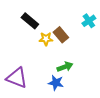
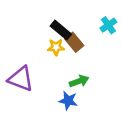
black rectangle: (30, 21) -> (61, 30), moved
purple triangle: (17, 78) -> (21, 79), moved

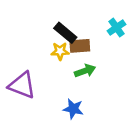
brown rectangle: (74, 42) -> (80, 46), turned -54
green arrow: (79, 81) -> (85, 71), moved

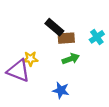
cyan cross: (116, 28) -> (97, 37), moved
yellow star: (60, 51) -> (30, 59), moved

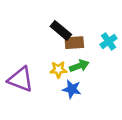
yellow star: (30, 59) -> (58, 70), moved
blue star: (61, 90) -> (72, 89), moved

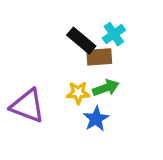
cyan cross: (109, 41) -> (114, 34), moved
blue star: (72, 89) -> (96, 119), turned 30

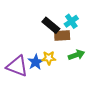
green arrow: (106, 88) -> (76, 55), moved
blue star: (96, 119) -> (36, 62), moved

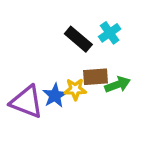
brown rectangle: (62, 36) -> (96, 77), moved

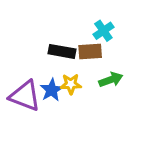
black rectangle: (78, 39) -> (62, 51), moved, turned -30
brown rectangle: (96, 77) -> (90, 51), moved

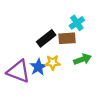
black rectangle: (62, 51) -> (46, 38), turned -48

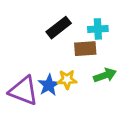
cyan cross: (77, 23) -> (98, 29), turned 32
black rectangle: (46, 38) -> (59, 28), moved

